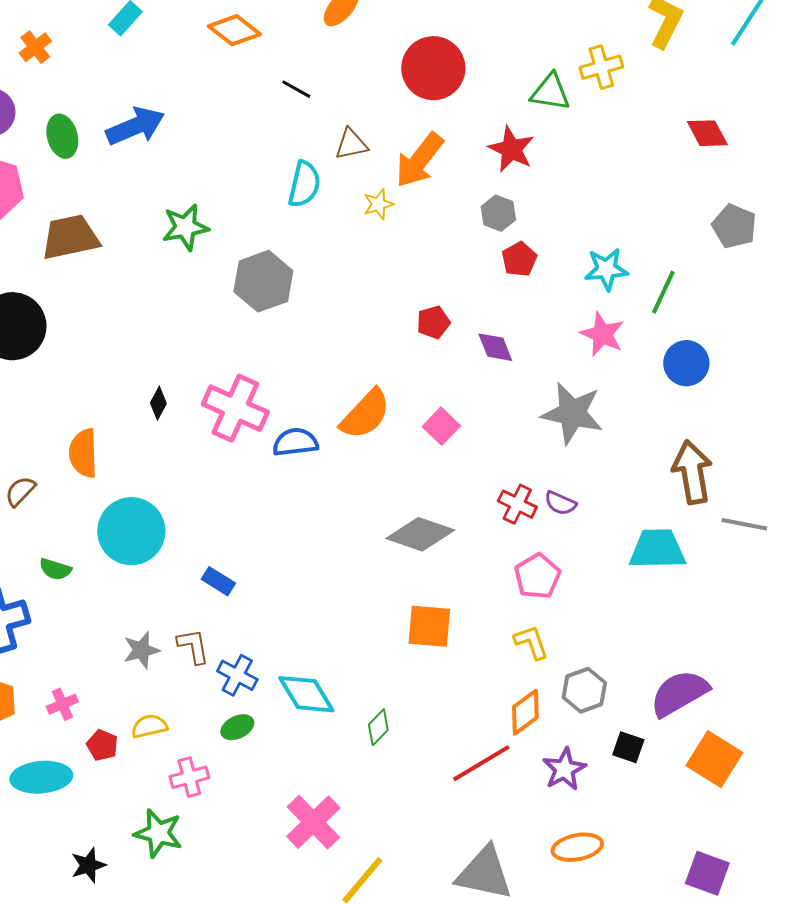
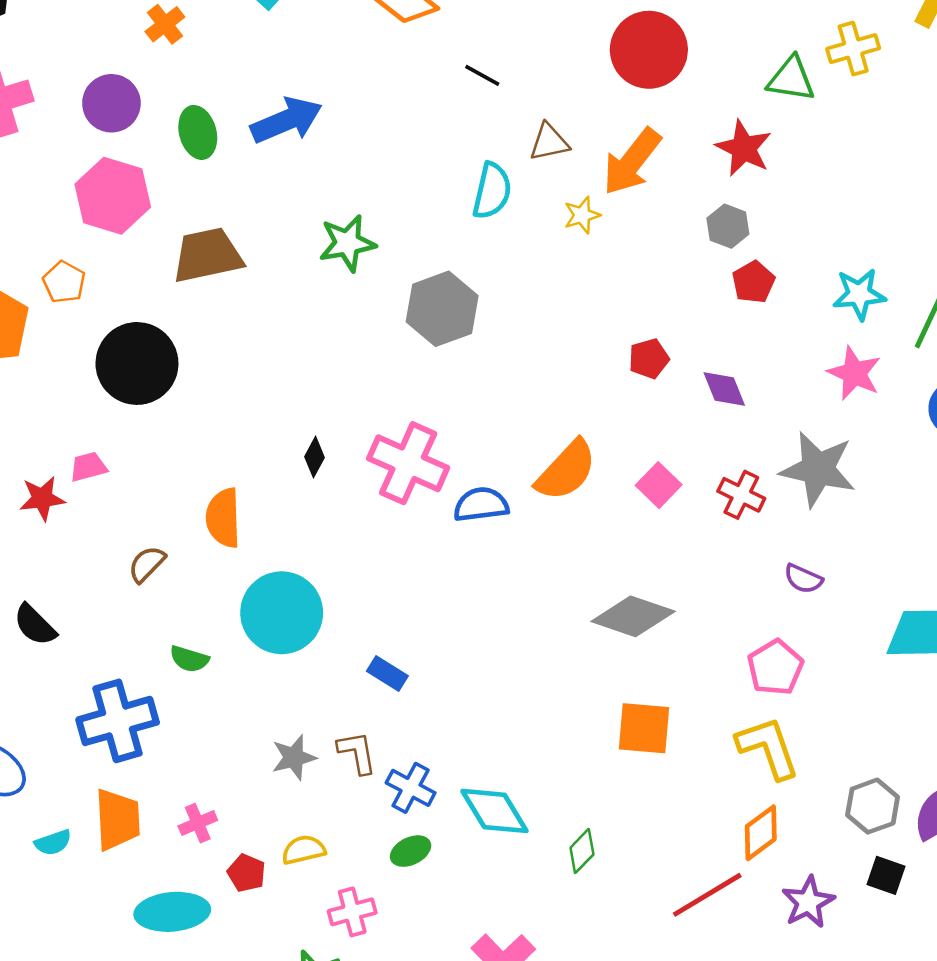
red cross: (517, 504) -> (741, 495), moved
yellow L-shape: (531, 642) -> (768, 748), size x1.5
gray hexagon: (584, 690) -> (873, 806), moved

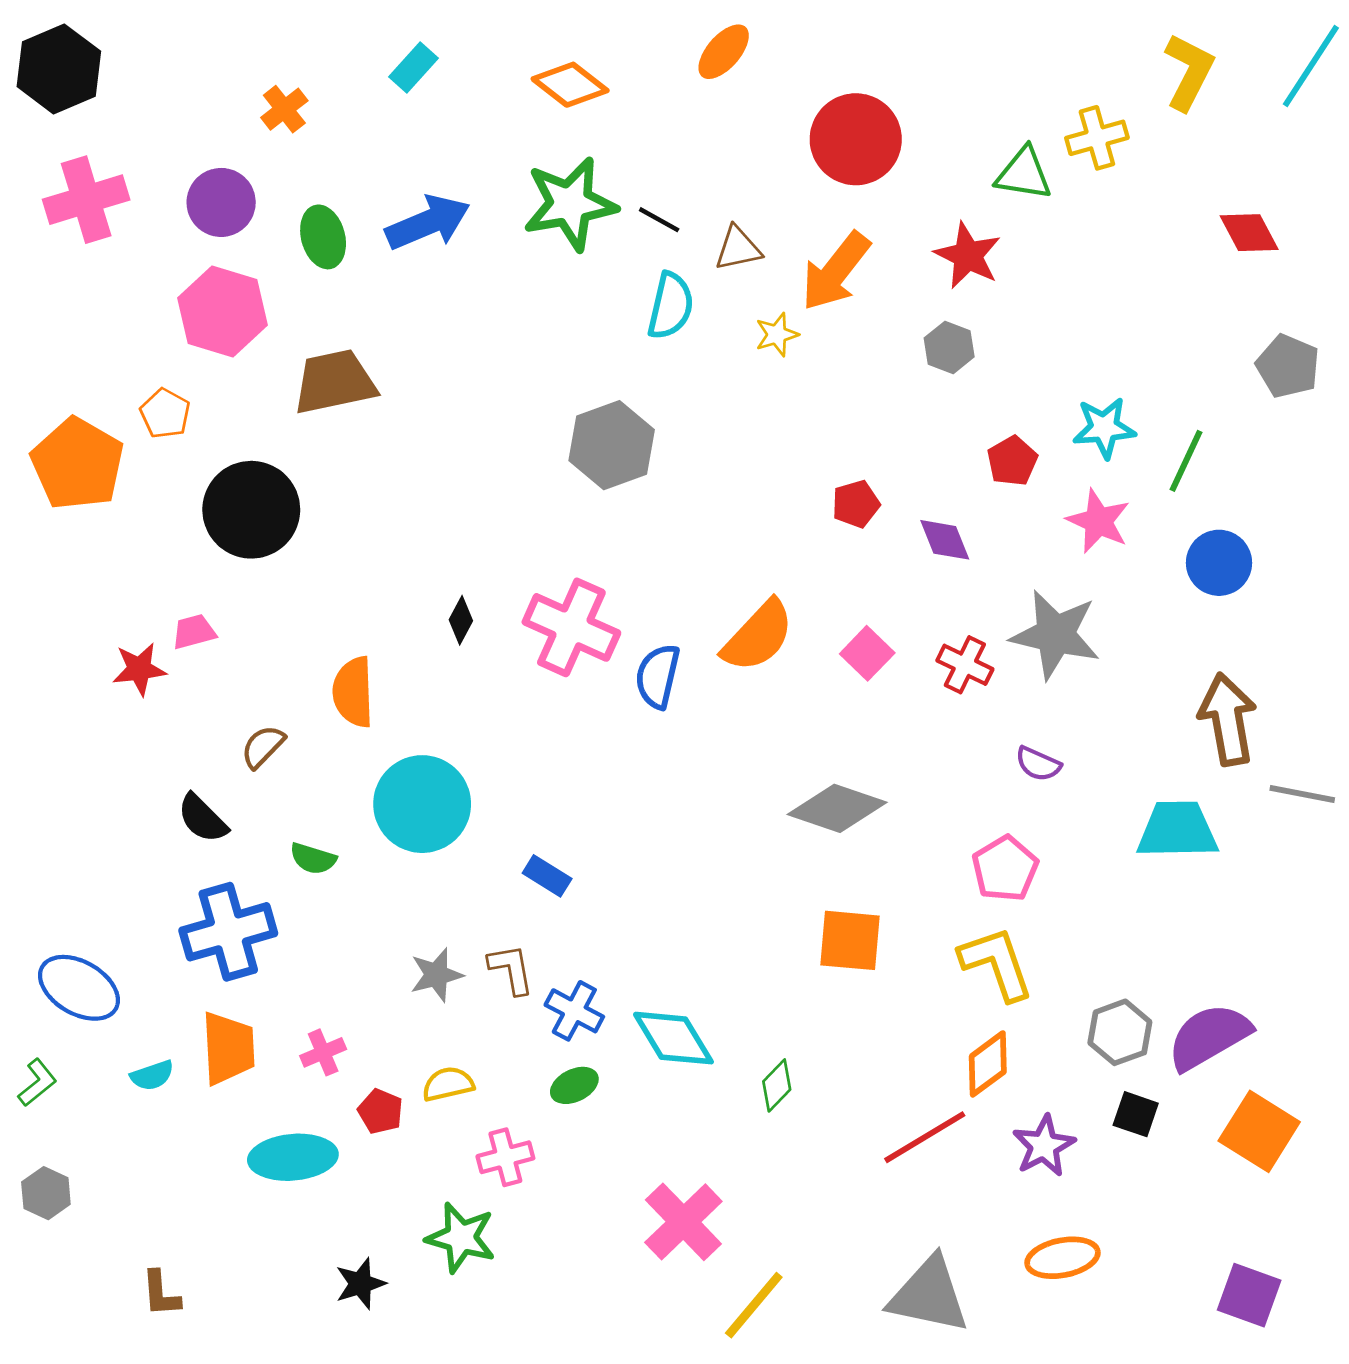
black line: (482, 75) -> (659, 220), moved
green star: (347, 243) -> (570, 204), moved, size x1.4
red pentagon: (753, 282) -> (1012, 461), moved
blue semicircle: (481, 505) -> (658, 676), turned -70
black semicircle: (35, 625) -> (202, 818), moved

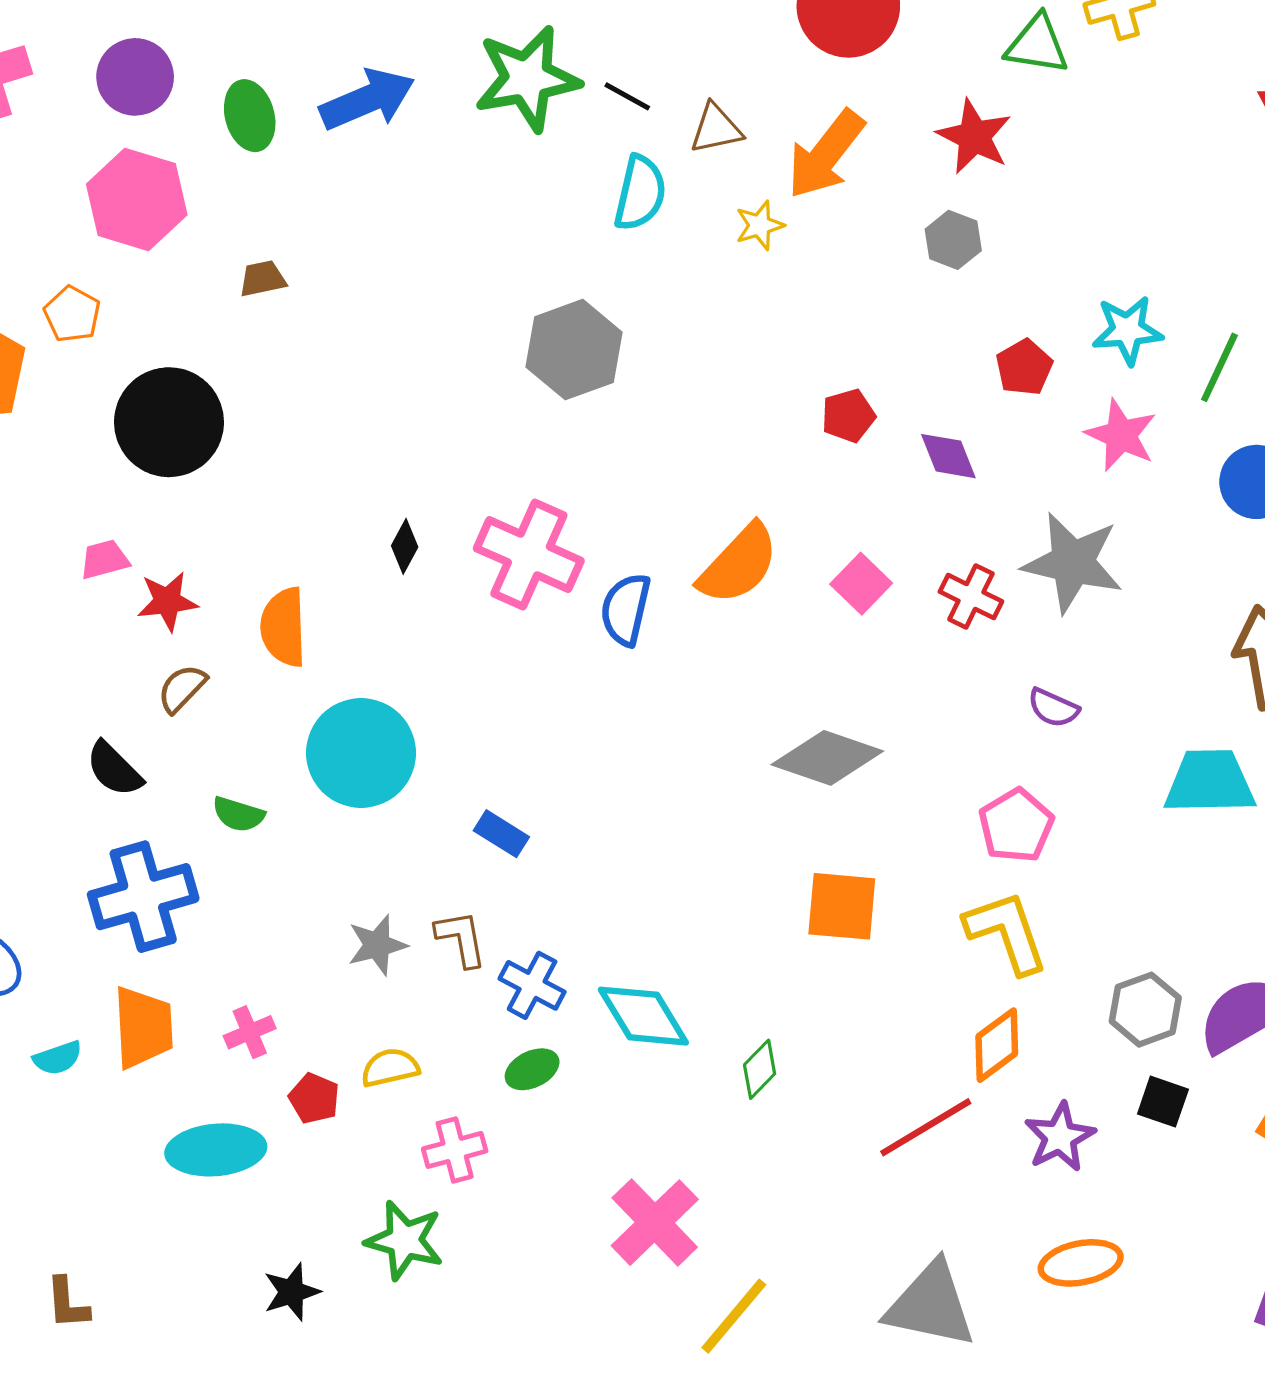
brown trapezoid: (335, 382) -> (263, 279), size x0.5
red star: (139, 669) -> (167, 601), moved

